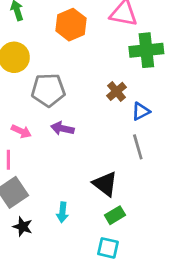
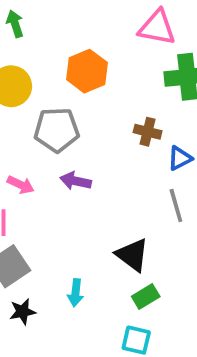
orange hexagon: (71, 25) -> (87, 71), moved
brown cross: (117, 91) -> (148, 132), turned -36
black star: (23, 227) -> (23, 312), turned -30

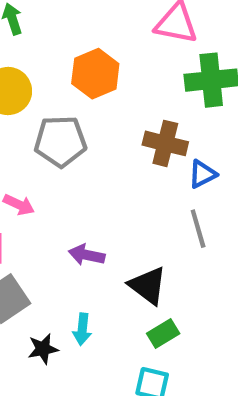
brown cross: (148, 132) -> (165, 143), size x1.4
purple arrow: (76, 181) -> (87, 255), moved
black star: (23, 312) -> (43, 349), moved

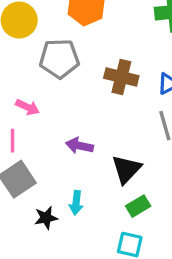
brown cross: (165, 143) -> (121, 77), moved
black triangle: (148, 285) -> (126, 169), turned 36

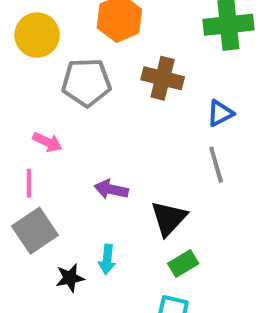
brown cross: (121, 77) -> (163, 78), moved

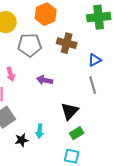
pink arrow: (47, 142) -> (11, 74), turned 48
purple arrow: (111, 189) -> (45, 80), moved

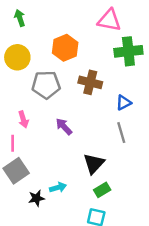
purple arrow: (45, 80) -> (64, 127), turned 35
cyan arrow: (40, 131) -> (58, 187), turned -112

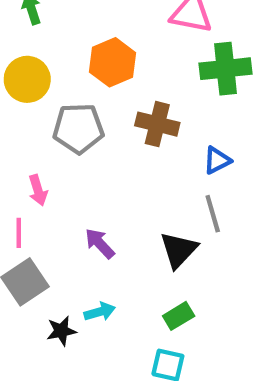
purple arrow: (64, 127) -> (100, 244), moved
black triangle: (94, 164) -> (179, 250), moved

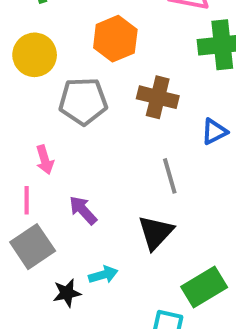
gray line: (213, 214) -> (170, 176), moved
purple arrow: (100, 244) -> (83, 210), moved
black triangle: (179, 250) -> (156, 232), moved
green rectangle: (179, 316) -> (204, 287), moved, size x1.5

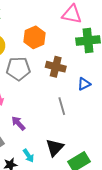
black triangle: (156, 232) -> (55, 148), moved
cyan arrow: (103, 275) -> (28, 156), turned 72

